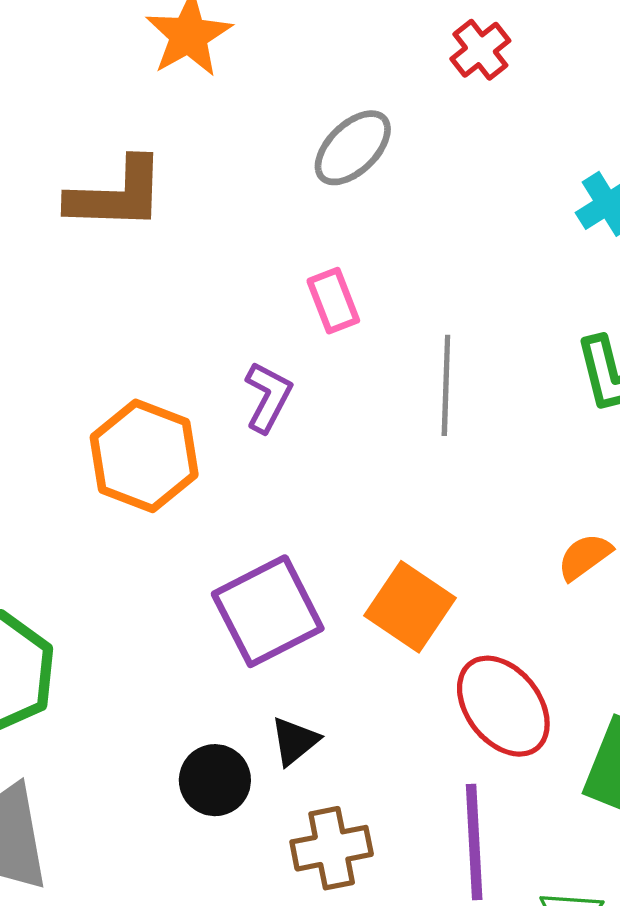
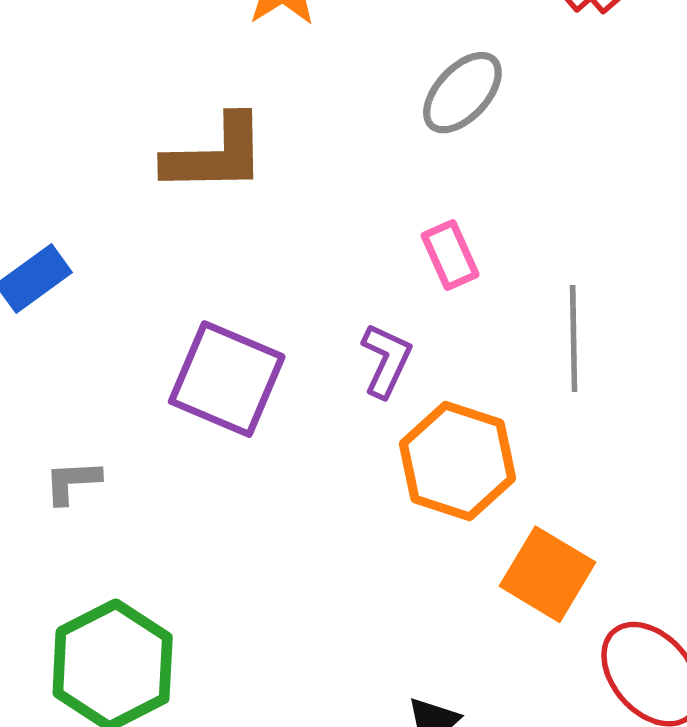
orange hexagon: (144, 456) -> (457, 461), moved
purple square: (268, 611) -> (227, 379), moved, turned -37

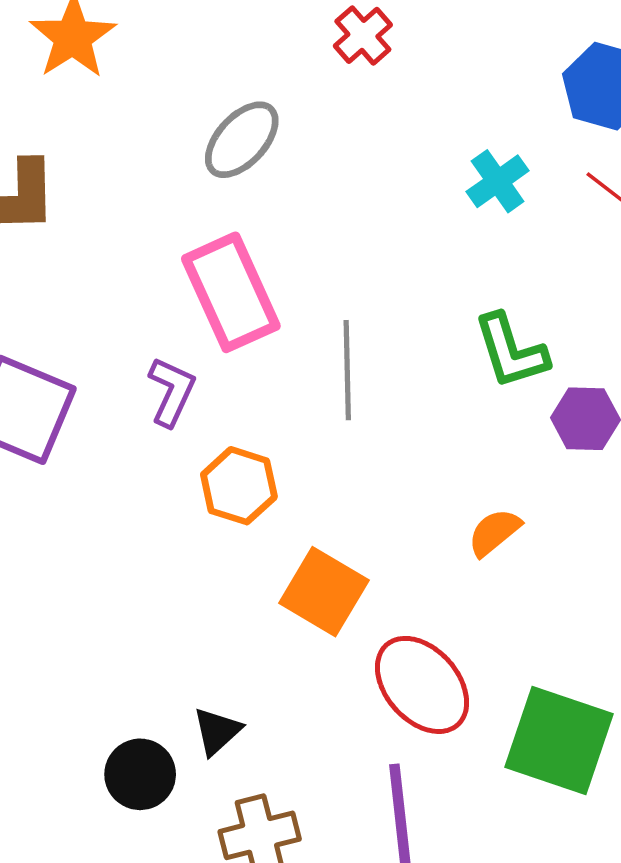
pink rectangle: (450, 255) -> (231, 292), size x1.8
orange hexagon: (457, 461) -> (239, 486), size x0.7

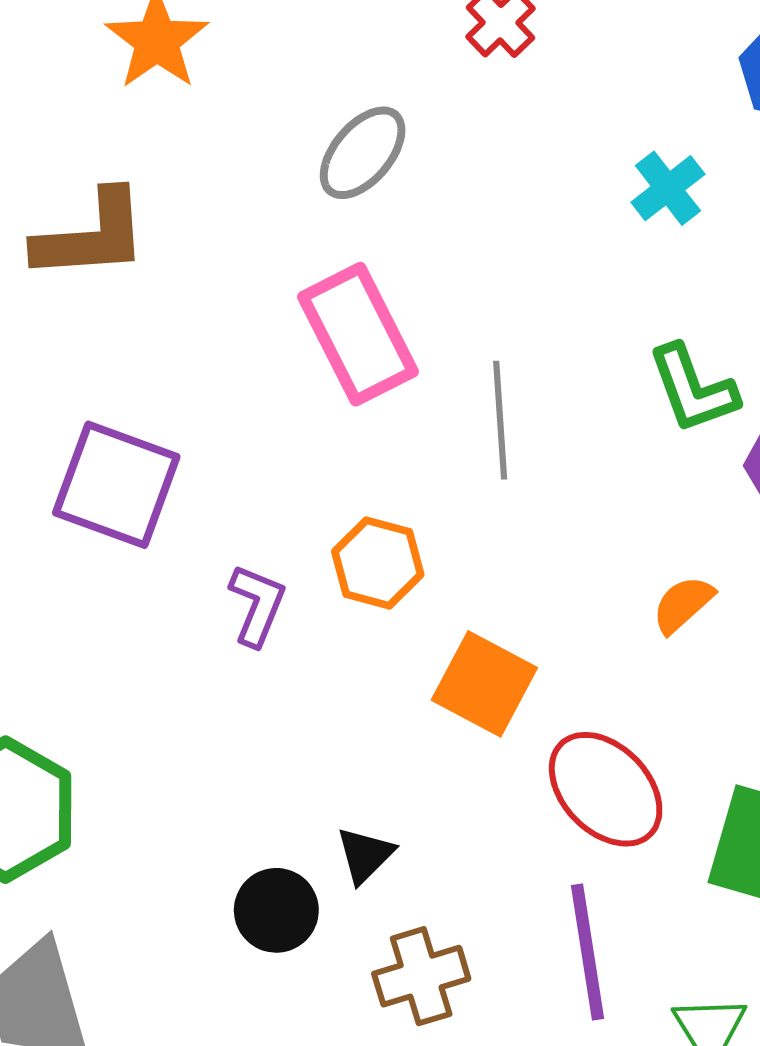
purple L-shape: (172, 391) -> (257, 605), moved

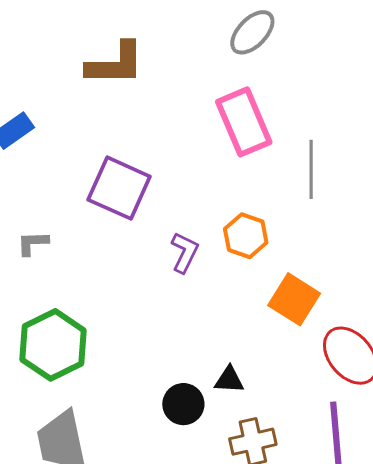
black triangle: (365, 855) -> (229, 380), turned 44

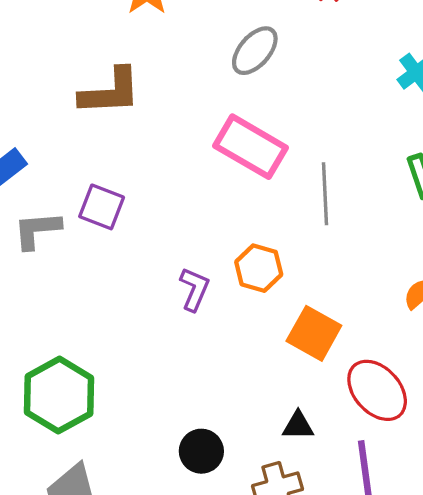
pink rectangle: (244, 122) -> (251, 147), turned -34
purple square: (119, 188) -> (102, 207), moved, size x0.7
gray L-shape: (33, 243) -> (37, 230), moved, size x1.4
black triangle: (229, 380) -> (298, 426), moved

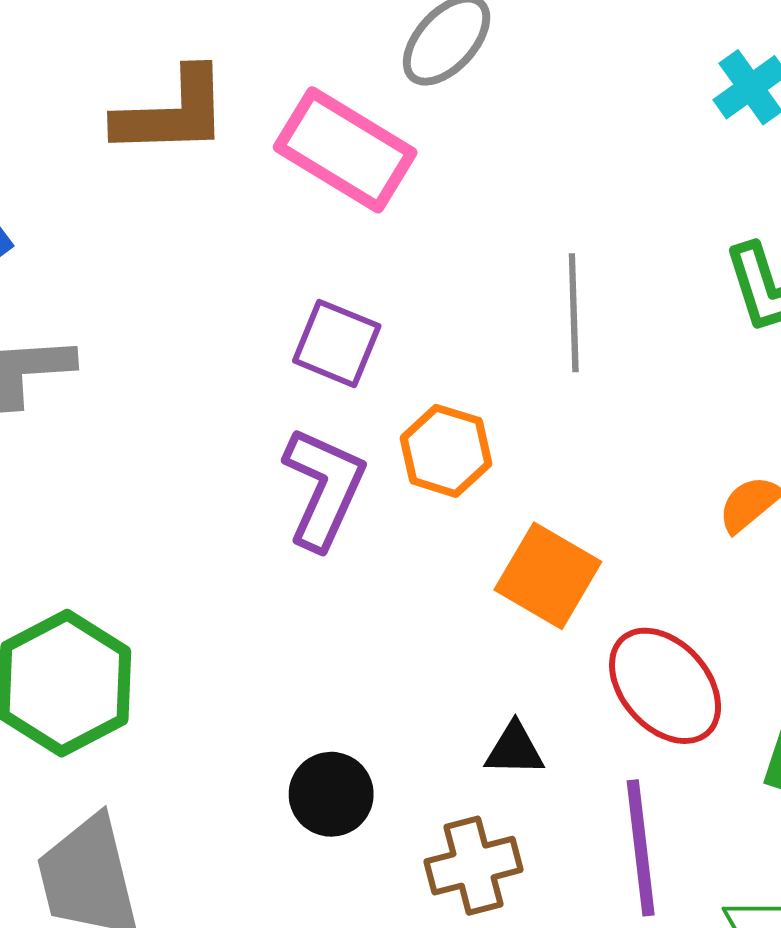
pink rectangle: (251, 147) -> (345, 150), moved
purple square: (102, 207) -> (337, 343), moved
purple L-shape: (194, 289) -> (324, 488), size x1.5

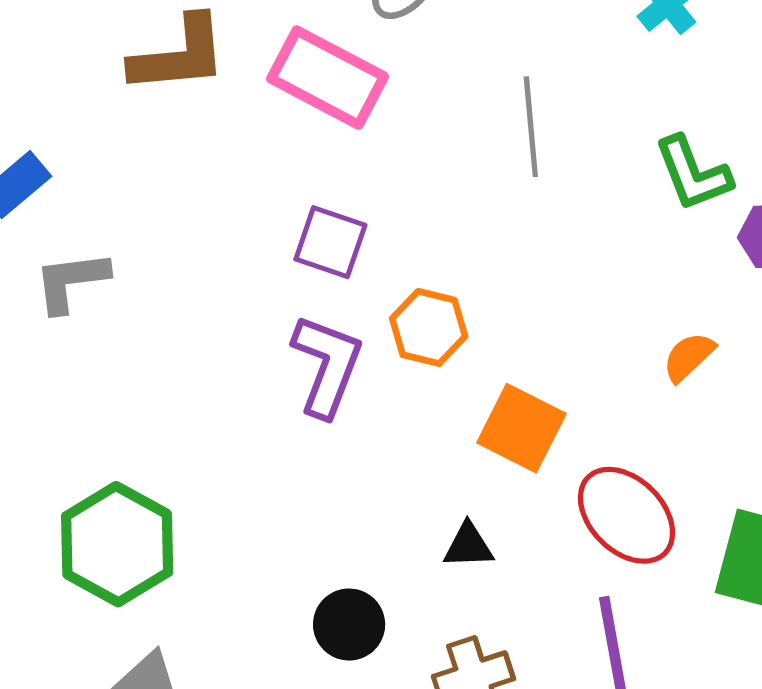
gray line: (574, 313) -> (531, 127), moved
black triangle: (515, 749) -> (468, 546), moved

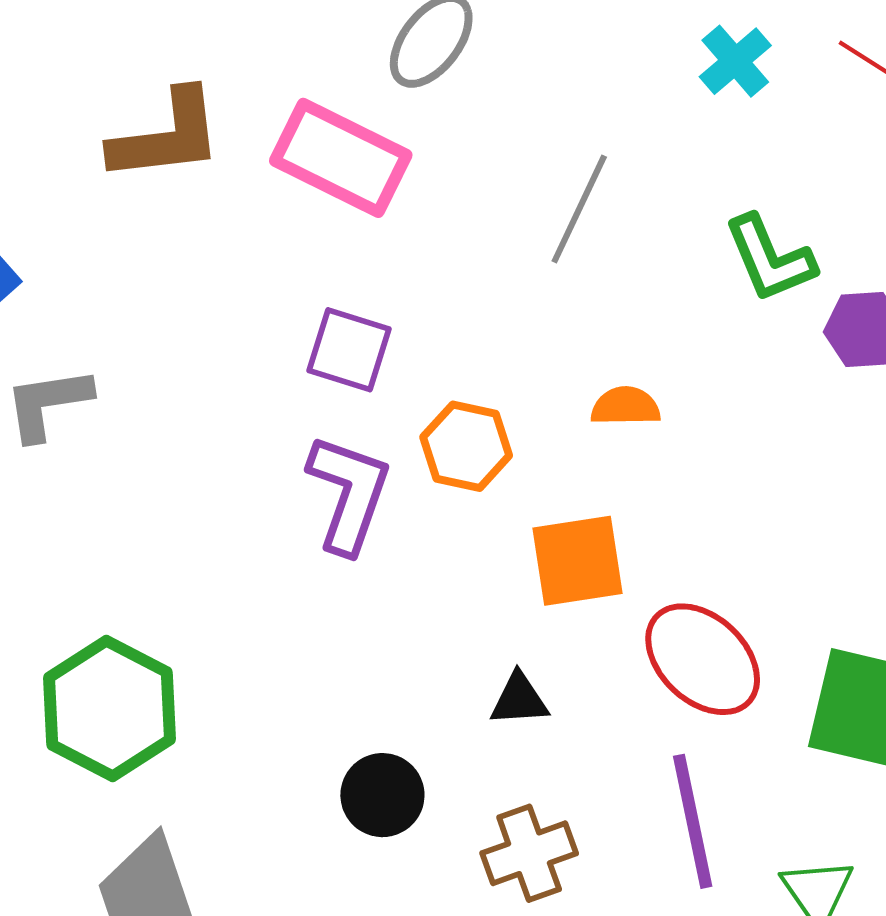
gray line: (531, 127) -> (579, 209), turned 32
orange semicircle: (689, 357) -> (626, 406), moved, turned 44
orange square: (521, 428) -> (577, 561), turned -34

